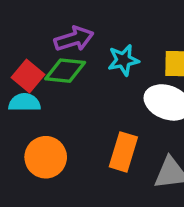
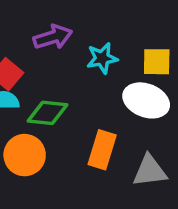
green diamond: (65, 71) -> (47, 113), moved

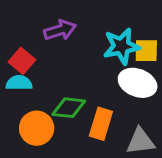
cyan star: (102, 58) -> (121, 46), moved, size x1.4
green diamond: (47, 113) -> (69, 108), moved

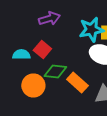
red square: (22, 61) -> (42, 50), moved
orange rectangle: (101, 124) -> (77, 82), turned -65

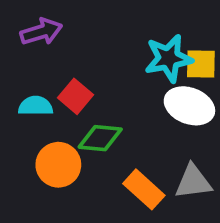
purple arrow: (49, 18) -> (41, 32), moved
orange rectangle: (77, 82) -> (144, 189), moved

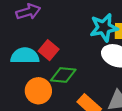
cyan semicircle: (36, 106) -> (25, 56), size x1.4

